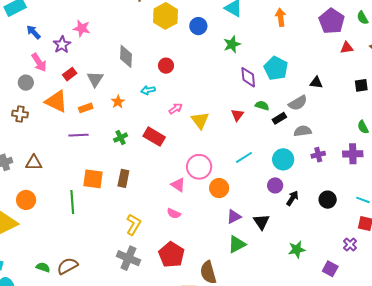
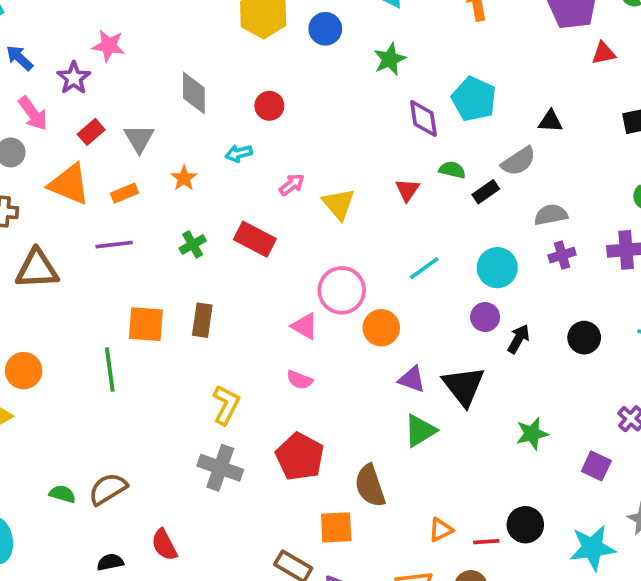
gray semicircle: (303, 131) -> (551, 215), moved
brown triangle: (34, 163) -> (37, 269), moved, size x1.4
purple triangle: (234, 217) -> (412, 379), turned 49
black triangle: (261, 222) -> (464, 386), size x1.4

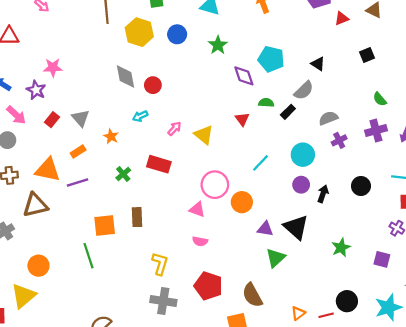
gray diamond: (194, 93) -> (126, 77), moved
black triangle: (550, 121) -> (318, 64), turned 40
orange triangle: (69, 184) -> (48, 170), moved

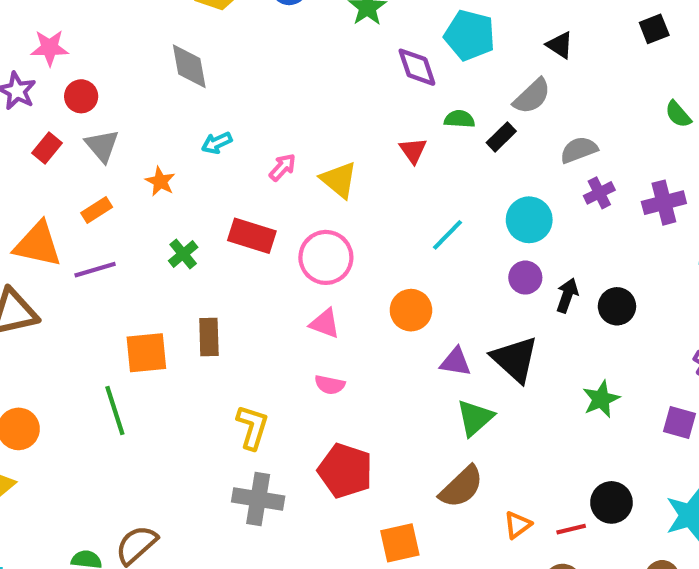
red circle: (153, 85) -> (81, 96), moved
purple cross: (376, 130) -> (664, 203), moved
pink circle: (215, 185) -> (326, 257), moved
black circle: (361, 186) -> (617, 306), moved
brown semicircle: (252, 295) -> (461, 487), moved, turned -105

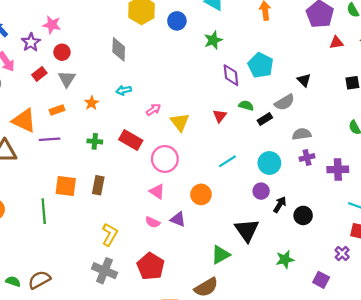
green cross: (183, 254) -> (95, 141), turned 32
purple triangle: (456, 362) -> (178, 219), moved

